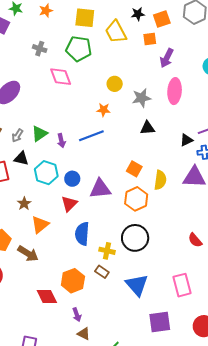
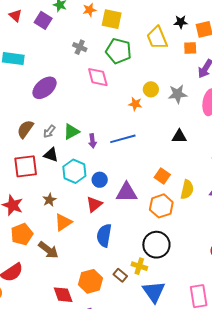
yellow square: (85, 18) -> (112, 19), moved
gray star: (142, 98) -> (178, 94), moved
orange star: (104, 110) -> (135, 104), moved
yellow cross: (107, 251) -> (139, 266), moved

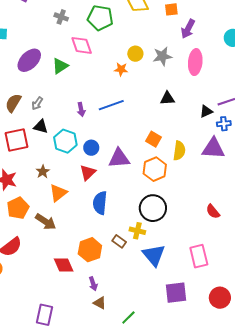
green triangle: (71, 132) -> (60, 66), moved

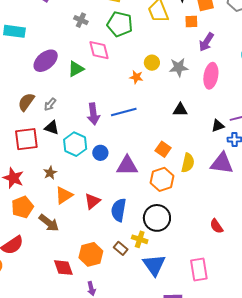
purple arrow: (81, 109) -> (93, 114), size x1.5
red triangle: (88, 173) -> (92, 201), moved
blue semicircle: (100, 203) -> (119, 210), moved

